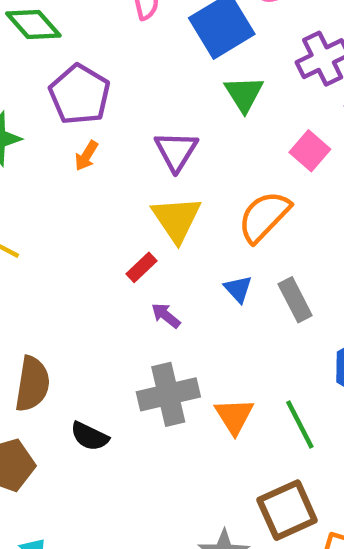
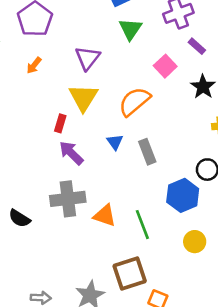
orange arrow: (86, 156) -> (34, 65), moved
red rectangle: (142, 267) -> (60, 123), turned -36
purple arrow: (166, 315) -> (71, 153), size x1.5
orange triangle: (234, 416) -> (105, 216), turned -45

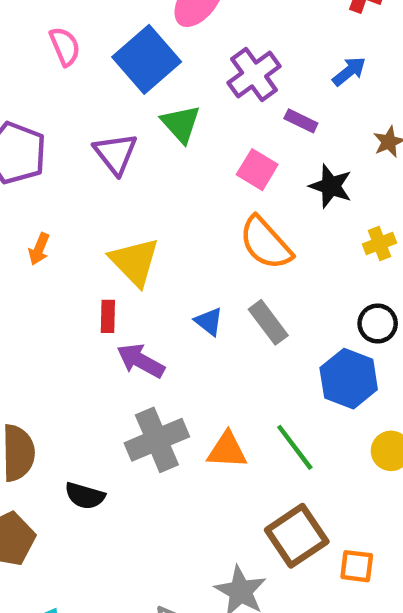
purple triangle: (88, 58) -> (116, 154), moved
orange arrow: (34, 65) -> (39, 249), moved
orange semicircle: (135, 102) -> (266, 243), moved, turned -76

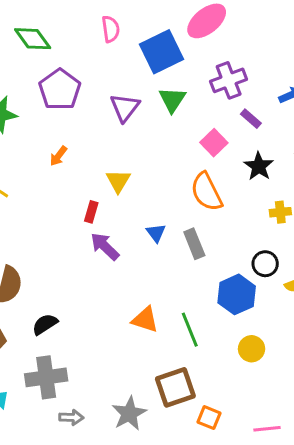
yellow triangle: (135, 262) -> (118, 181), size x0.7
gray cross: (157, 440) -> (46, 377), moved
black semicircle: (85, 496) -> (45, 324), turned 116

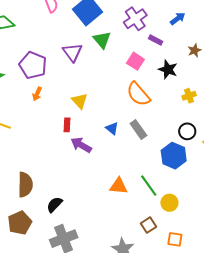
purple pentagon: (60, 90) -> (33, 65), moved
yellow circle: (252, 349) -> (169, 203), moved
brown square: (175, 387) -> (149, 225), size x0.6

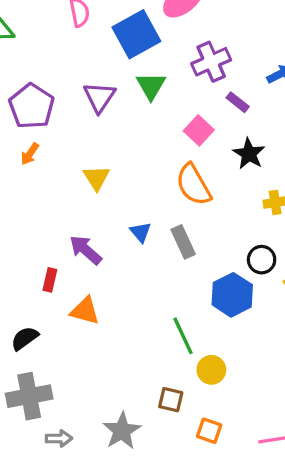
red rectangle: (67, 125) -> (50, 280), moved
orange triangle: (118, 186) -> (85, 311), moved
brown square: (149, 225) -> (171, 400), turned 35

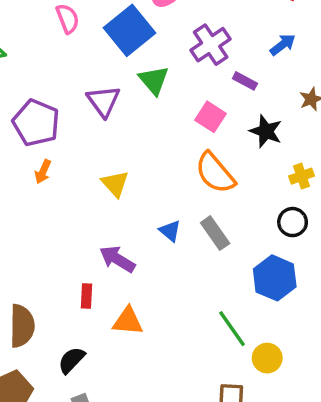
black circle: (262, 260) -> (293, 222), moved

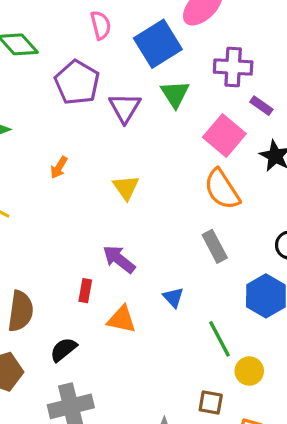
purple cross: (211, 45) -> (233, 67), turned 30
pink square: (211, 117) -> (224, 135), size x1.4
purple pentagon: (36, 123) -> (77, 82), moved
blue triangle: (170, 231) -> (173, 297), moved

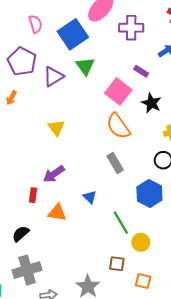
purple cross: (233, 67) -> (131, 28), moved
purple triangle: (125, 108) -> (53, 76), turned 30
orange arrow: (59, 167) -> (12, 98), moved
purple arrow: (119, 259) -> (54, 174), turned -70

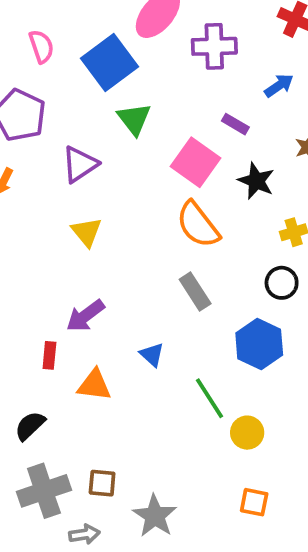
purple triangle: (53, 76) -> (80, 164), moved
brown square: (117, 264) -> (102, 483), moved

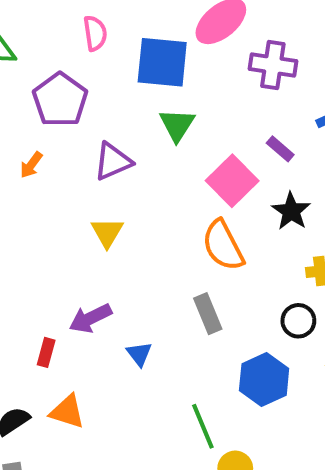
blue square: (110, 62) -> (162, 62), turned 32
blue triangle: (152, 355) -> (139, 354), moved
orange triangle: (94, 385) -> (67, 412), moved

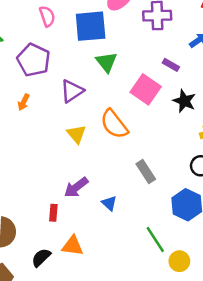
orange semicircle: (223, 245) -> (114, 124), moved

